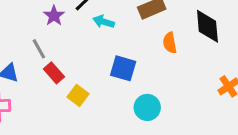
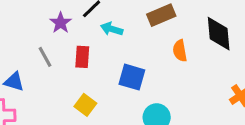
red rectangle: (54, 73) -> (82, 57), moved, turned 45

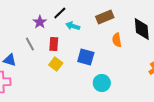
yellow square: (85, 105) -> (56, 64), moved

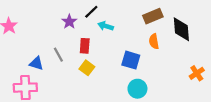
brown rectangle: (105, 17) -> (153, 16), moved
gray line: (30, 44) -> (58, 55), moved
blue square: (86, 57) -> (131, 60), moved

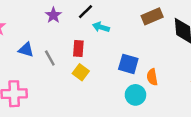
purple star: (69, 22) -> (53, 15), moved
orange semicircle: (154, 41) -> (152, 77), moved
blue triangle: (36, 63) -> (26, 50), moved

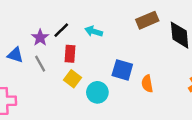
black line: (86, 12) -> (61, 30), moved
purple star: (53, 15) -> (40, 38), moved
cyan circle: (135, 95) -> (97, 92), moved

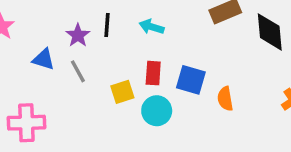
black line: (61, 30) -> (107, 25), turned -42
red rectangle: (70, 54) -> (153, 73), moved
yellow square: (72, 79) -> (122, 92), turned 35

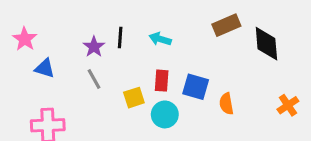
blue triangle: (44, 59) -> (45, 68), moved

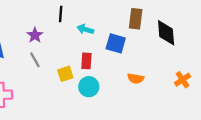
brown rectangle: (226, 25) -> (136, 19), turned -60
black line: (120, 37) -> (61, 14), moved
blue square: (196, 87) -> (116, 43), moved
orange semicircle: (226, 104) -> (136, 79), turned -70

